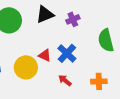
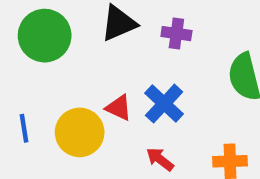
purple cross: (73, 19) -> (176, 34), turned 32

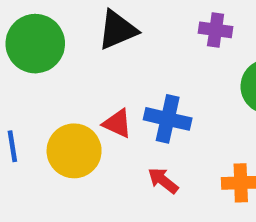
purple cross: (176, 34) -> (216, 30), moved
blue cross: (164, 104) -> (168, 119), turned -30

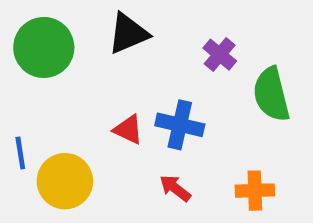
purple cross: (216, 30) -> (220, 55), moved, turned 32
yellow circle: (74, 151) -> (65, 181), moved

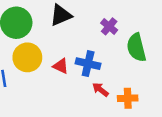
yellow circle: (65, 181) -> (27, 57), moved
red arrow: (175, 188) -> (100, 90), moved

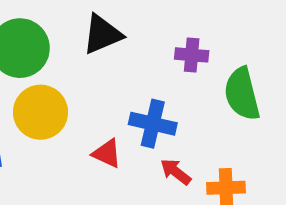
purple cross: (109, 26) -> (192, 55), turned -35
red triangle: (61, 66) -> (107, 153), moved

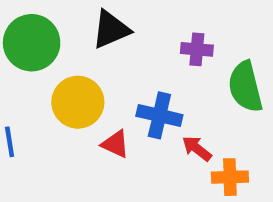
yellow circle: (41, 112) -> (78, 102), moved
red arrow: (176, 172) -> (197, 148), moved

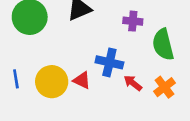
yellow circle: (78, 102) -> (52, 82), moved
orange cross: (230, 177) -> (164, 87), moved, turned -35

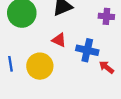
red triangle: (82, 80) -> (59, 40), moved

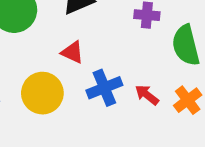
blue cross: (87, 50) -> (104, 88), moved, turned -35

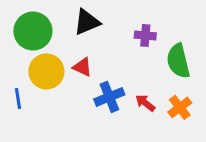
yellow circle: (42, 93) -> (46, 71), moved

